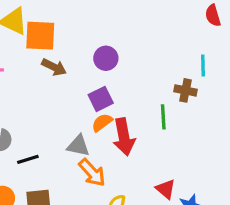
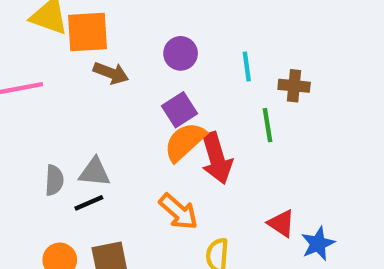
cyan line: (203, 66) -> (247, 67), moved
orange semicircle: (102, 122) -> (185, 142), size x1.5
gray triangle: (78, 146) -> (95, 172), moved

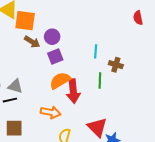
purple circle: (181, 53) -> (52, 37), moved
purple square: (179, 110) -> (55, 56), moved
orange arrow: (178, 212) -> (51, 112), turned -42
red triangle: (281, 223) -> (97, 127), size x1.5

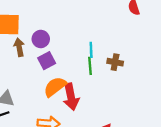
brown arrow: (32, 42) -> (19, 47), turned -126
green line: (100, 80) -> (90, 66), moved

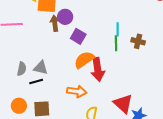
purple circle: (41, 39) -> (65, 17), moved
purple square: (47, 61) -> (78, 36), turned -35

